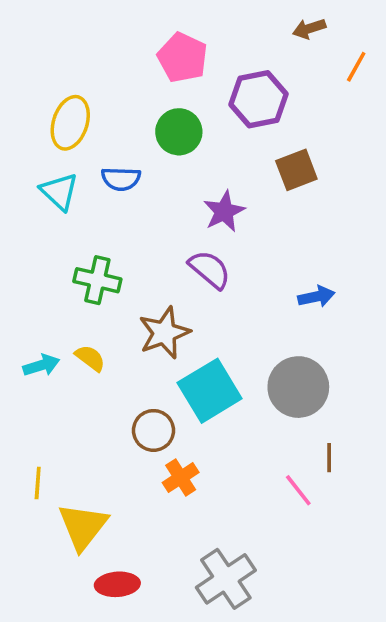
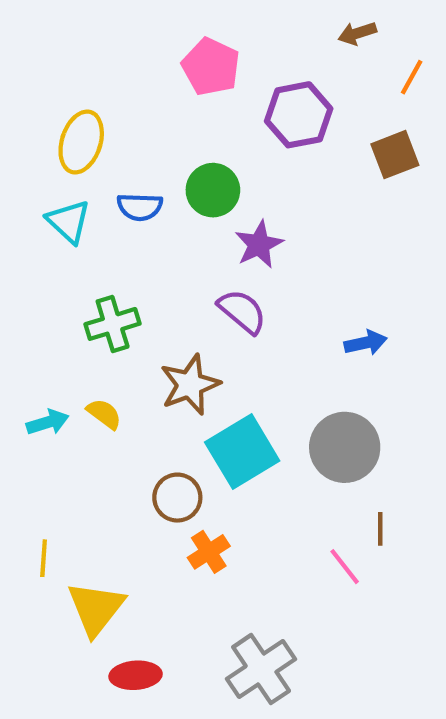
green circle: (179, 132) -> (213, 190), moved
brown square: (296, 170) -> (395, 155), moved
green cross: (97, 280) -> (113, 324), turned -30

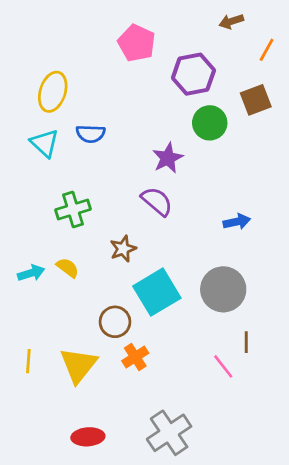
green circle: (213, 190) -> (210, 123), moved
brown star: (190, 385) -> (123, 249), size x0.7
yellow triangle: (96, 608) -> (78, 365), moved

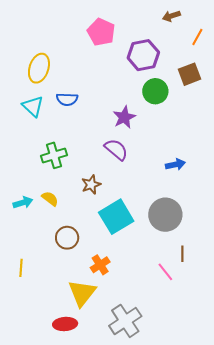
brown circle: (115, 322) -> (67, 238), moved
yellow triangle: (78, 365) -> (82, 293), moved

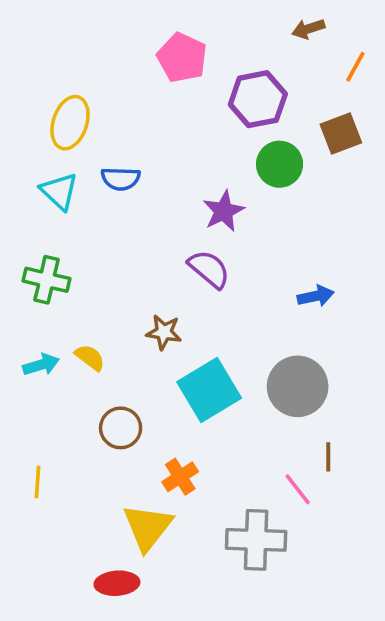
green cross: (54, 155) -> (47, 280), moved, turned 30
brown star: (91, 185) -> (164, 332), turned 30
gray cross: (125, 321) -> (256, 540), moved, turned 36

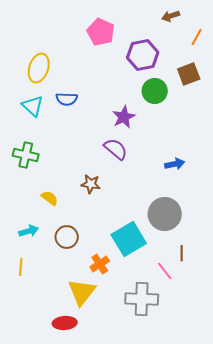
cyan arrow: (41, 365) -> (29, 231), moved
cyan square: (209, 390) -> (129, 239), moved

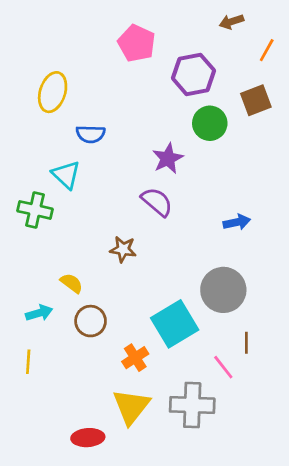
cyan triangle: (33, 106) -> (66, 175), moved
yellow semicircle: (50, 198) -> (72, 283), moved
yellow triangle: (82, 292) -> (131, 406), moved

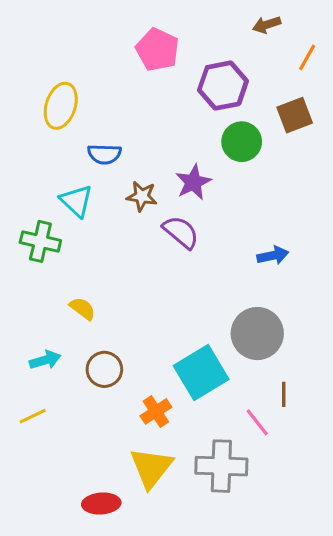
brown star: (123, 249) -> (142, 196), moved
yellow semicircle: (72, 283) -> (83, 309), moved
yellow line: (28, 362) -> (33, 416), turned 60

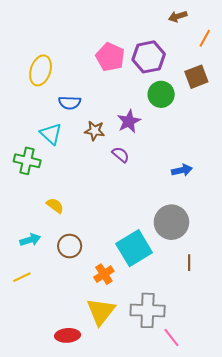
pink pentagon: (157, 50) -> (110, 57), moved
purple semicircle: (181, 232) -> (121, 155), size x0.7
pink line: (257, 422) -> (171, 337), moved

